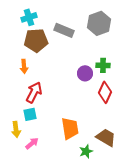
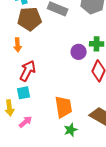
green star: (86, 151) -> (71, 130), moved

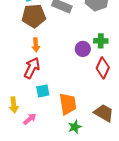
orange arrow: (18, 45) -> (36, 45), moved
cyan square: (24, 93) -> (43, 91), moved

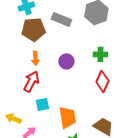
purple circle: (83, 49) -> (66, 61), moved
yellow arrow: (14, 105) -> (13, 118), turned 119

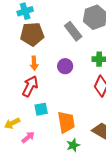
gray rectangle: (61, 19) -> (73, 31), moved, turned 30
yellow arrow: (13, 118) -> (12, 123), turned -49

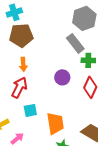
gray rectangle: (73, 31) -> (75, 43), moved
purple circle: (65, 66) -> (62, 77), moved

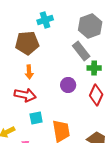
cyan cross: (14, 12) -> (45, 20), moved
red arrow: (19, 87) -> (25, 95), turned 75

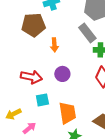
orange arrow: (29, 72) -> (54, 45), moved
purple circle: (68, 85) -> (62, 74), moved

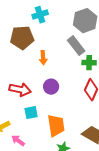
pink arrow: (29, 128) -> (18, 141), turned -104

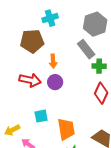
purple circle: (51, 87) -> (55, 82), moved
red arrow: (20, 90) -> (30, 80), moved

